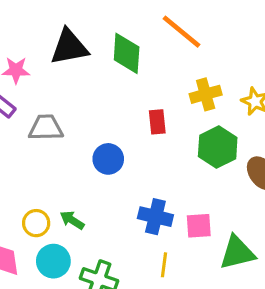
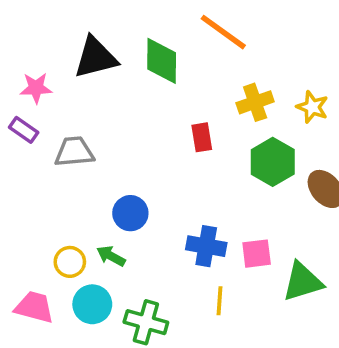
blue circle: (108, 159) -> (130, 213), moved

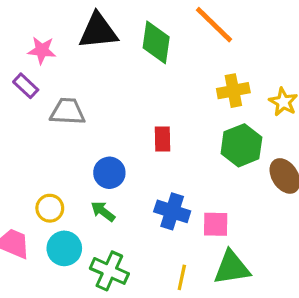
red rectangle: (202, 137) -> (163, 139), moved
green arrow: (111, 256) -> (103, 211), moved
green triangle: (303, 282) -> (232, 268), moved
yellow line: (219, 301) -> (182, 277), moved

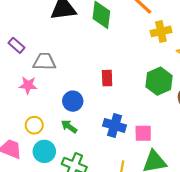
pink star: (42, 50) -> (28, 85), moved
yellow cross: (233, 91) -> (161, 31), moved

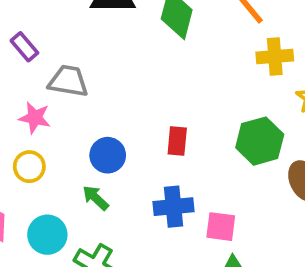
red rectangle: (107, 78) -> (177, 141), moved
yellow circle: (34, 125) -> (29, 167), moved
blue cross: (115, 125) -> (173, 207), turned -30

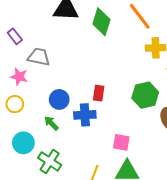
blue cross: (173, 207) -> (85, 115), moved

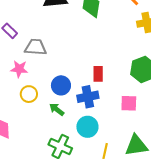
yellow circle: (15, 104) -> (29, 94), moved
pink square: (121, 142) -> (129, 103), moved
cyan circle: (23, 143) -> (87, 127), moved

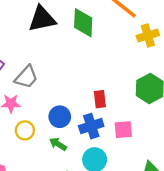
gray trapezoid: (35, 47) -> (26, 77), turned 135
pink square: (129, 103) -> (123, 130), moved

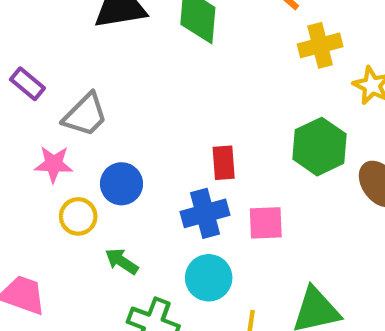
blue circle: (60, 117) -> (121, 184), moved
green arrow: (58, 144) -> (122, 261), moved

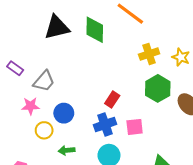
yellow cross: (320, 45) -> (149, 54), moved
red rectangle: (224, 163) -> (112, 100), turned 42
green arrow: (122, 261) -> (67, 150), turned -35

